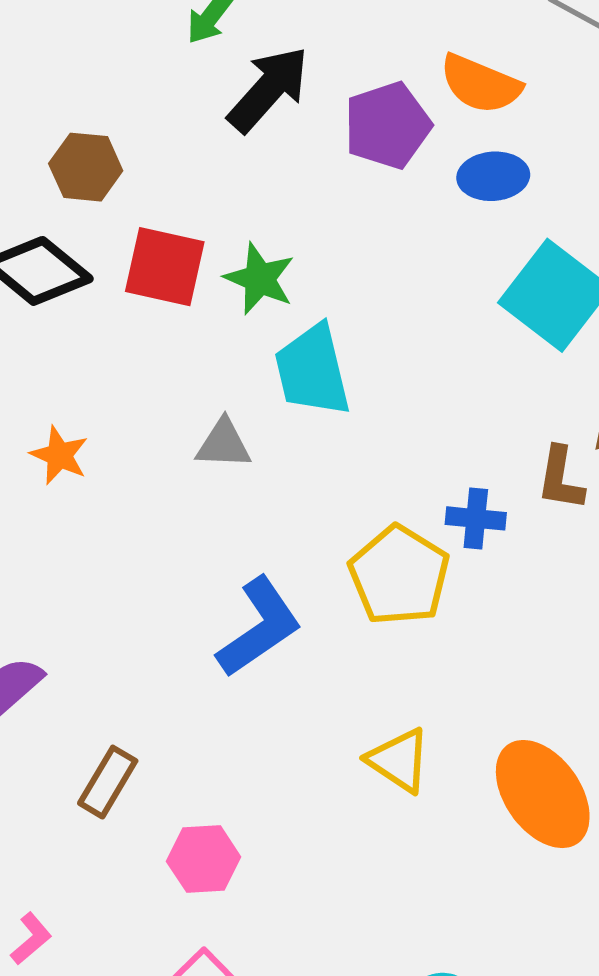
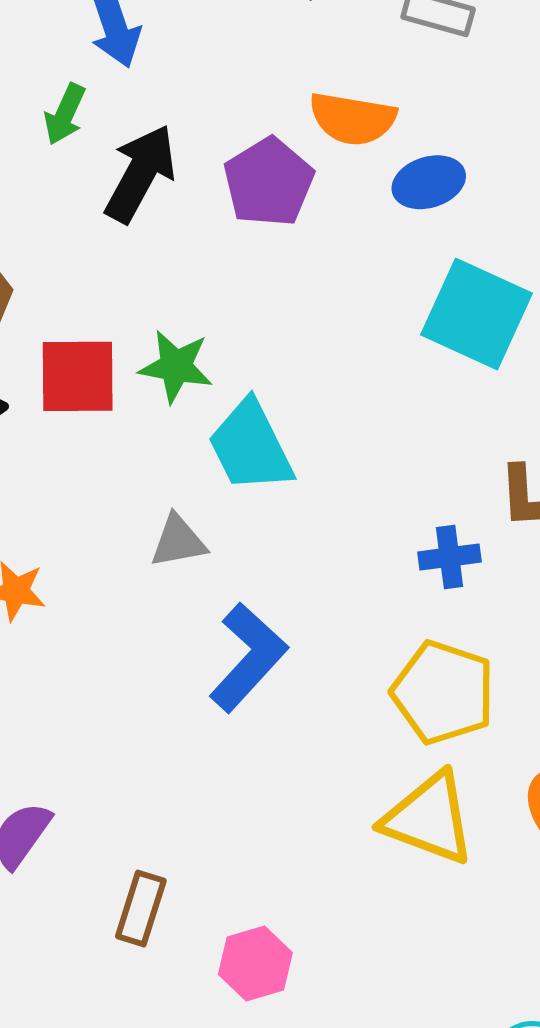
blue ellipse: (493, 176) -> (429, 182), moved
yellow pentagon: (399, 575) -> (443, 692), moved
blue L-shape: (259, 627) -> (248, 657), moved
yellow triangle: (399, 760) -> (429, 818), size x1.4

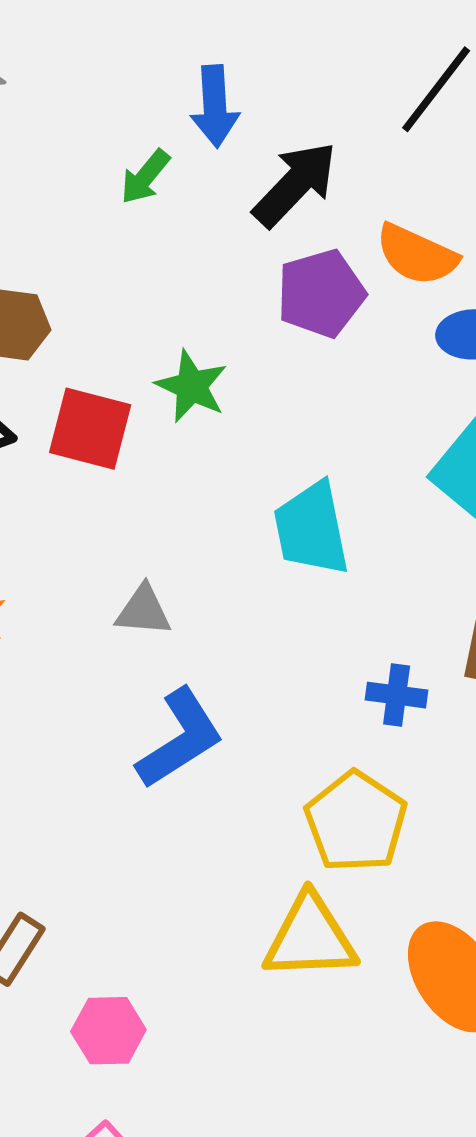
black arrow: (140, 174) -> (295, 184), moved
green star: (176, 366) -> (192, 386), moved
cyan trapezoid: (250, 446) -> (311, 529), moved
yellow triangle: (429, 818) -> (310, 938), turned -38

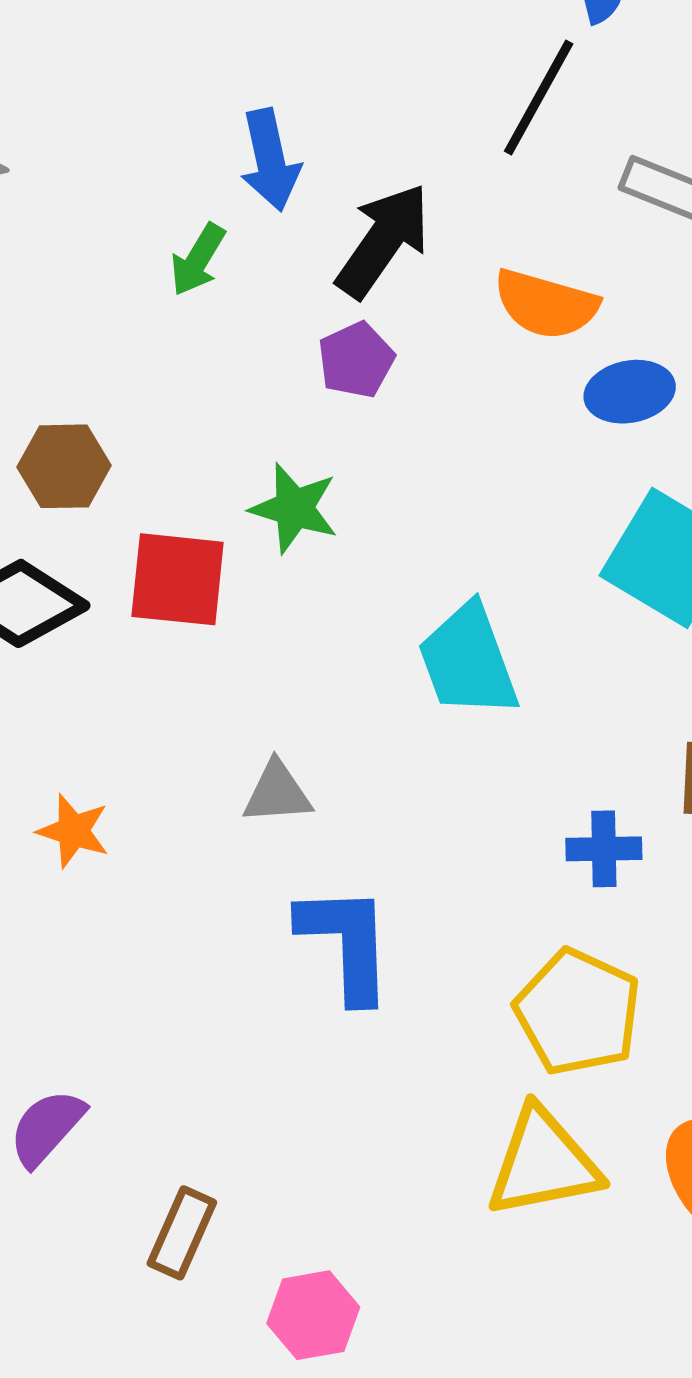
purple pentagon: (321, 293) -> (356, 360), moved, size x0.7
blue L-shape: (180, 739) -> (346, 943), turned -51

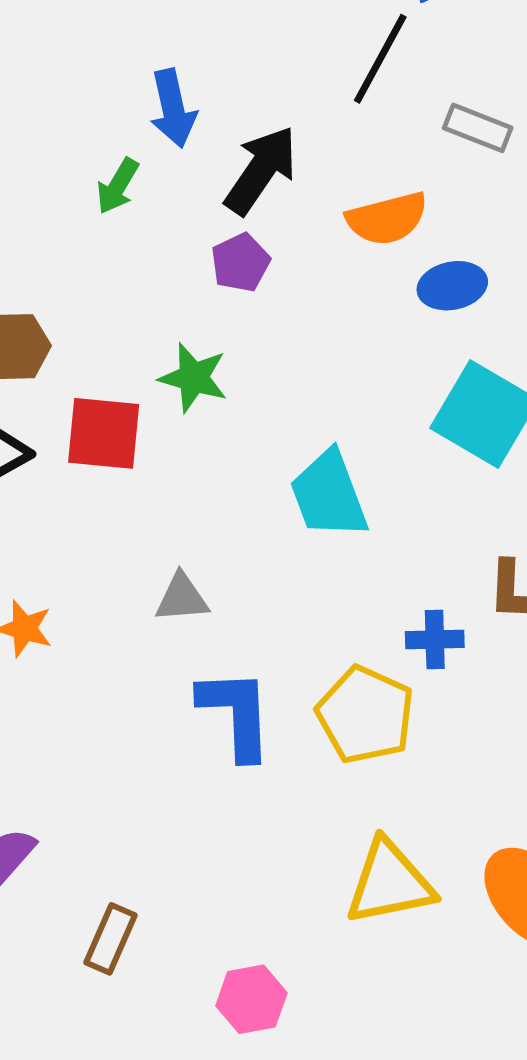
orange semicircle: (546, 304) -> (387, 219), turned -30
yellow pentagon: (578, 1012) -> (365, 715), moved
pink hexagon: (313, 1315) -> (251, 999), moved

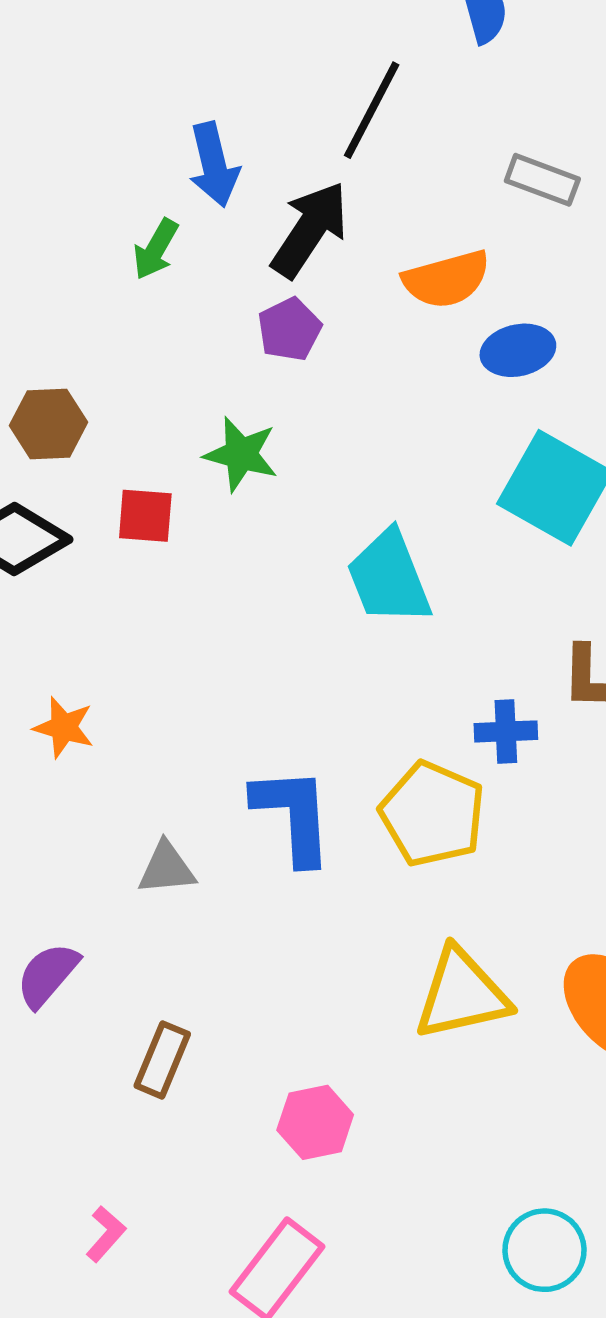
black line: (380, 59) -> (372, 110), moved
red square: (104, 433) -> (145, 516), size x0.7
gray triangle: (182, 598) -> (167, 868), moved

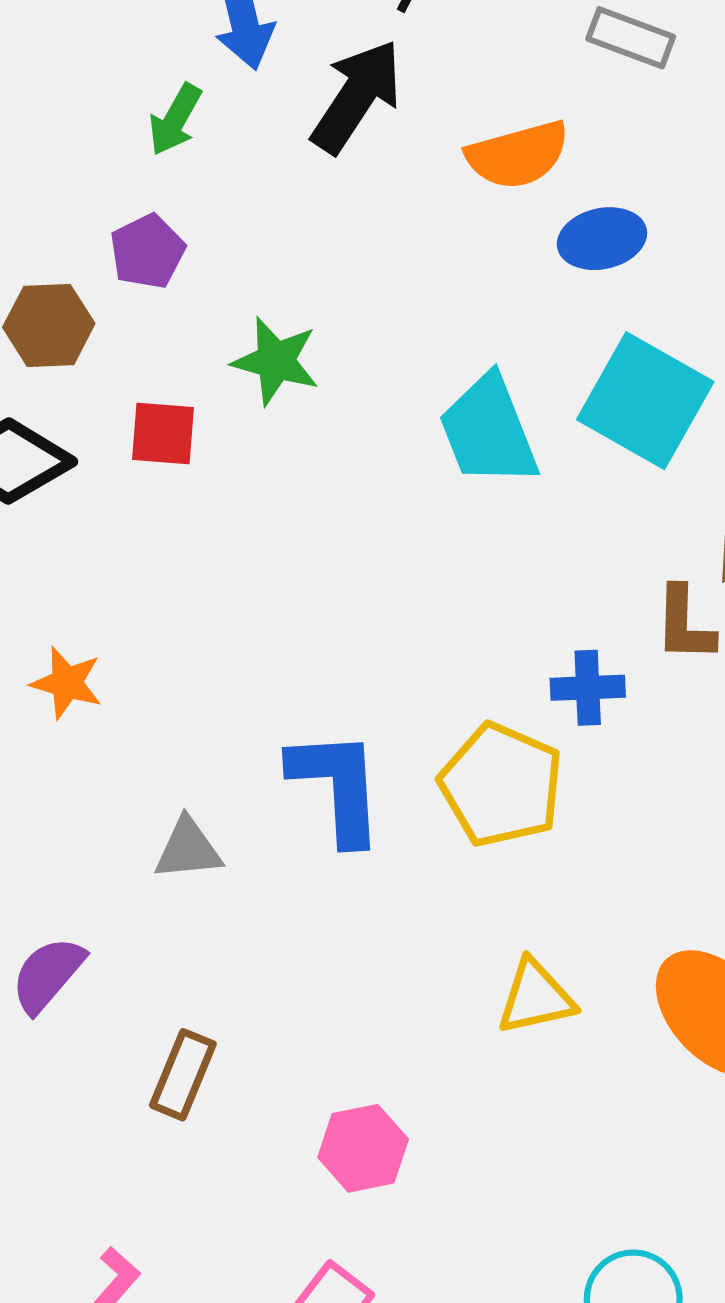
purple pentagon: (289, 329) -> (147, 251), moved
cyan trapezoid: (389, 578) -> (489, 431), moved
yellow triangle: (462, 994) -> (536, 997), size x0.7

